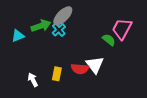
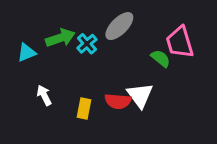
gray ellipse: (63, 16) -> (119, 26), moved
pink trapezoid: (122, 29) -> (180, 42), turned -45
white arrow: (33, 80) -> (44, 95), moved

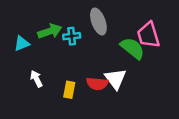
gray ellipse: (119, 26) -> (98, 22), turned -65
cyan cross: (87, 44) -> (72, 36), turned 35
green semicircle: (161, 58) -> (133, 48), size x1.5

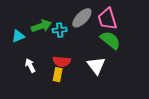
gray ellipse: (98, 22) -> (82, 18), turned 65
pink trapezoid: (148, 35) -> (107, 19), moved
red semicircle: (97, 84) -> (62, 61), moved

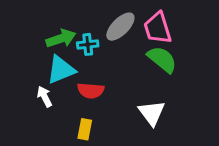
cyan triangle: (18, 36) -> (61, 70), moved, size x1.5
white triangle: (96, 66) -> (152, 113), moved
yellow rectangle: (58, 75) -> (85, 129), moved

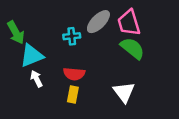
green arrow: (61, 38) -> (16, 33), moved, turned 80
cyan triangle: (61, 70) -> (32, 56), moved
yellow rectangle: (85, 129) -> (73, 94), moved

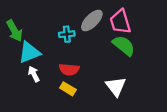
yellow rectangle: (73, 94) -> (68, 89), turned -70

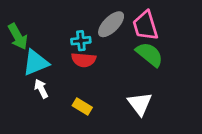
red semicircle: (69, 69) -> (84, 60), moved

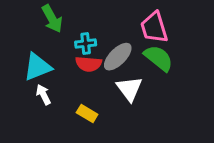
gray ellipse: (111, 24) -> (118, 57), moved
green arrow: (18, 37) -> (52, 19), moved
white triangle: (140, 104) -> (129, 89), moved

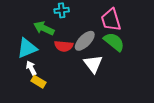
green arrow: (52, 19) -> (44, 28), moved, turned 144
cyan cross: (86, 43) -> (62, 10), moved
yellow rectangle: (87, 114) -> (39, 82), moved

